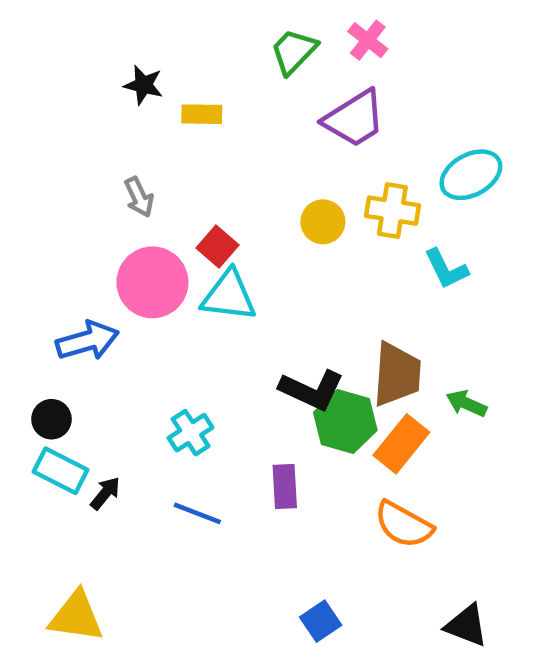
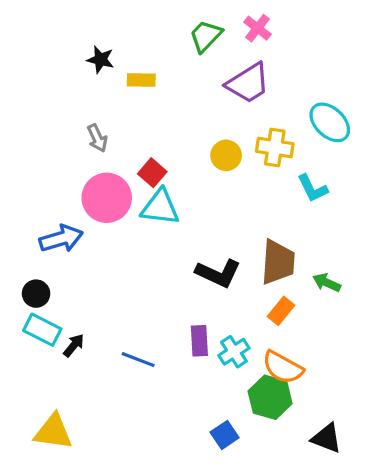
cyan ellipse: (471, 175) -> (330, 122), turned 72
green hexagon: (345, 421) -> (270, 397), moved
cyan cross: (191, 433) -> (234, 352), moved
orange rectangle: (401, 444) -> (281, 311), size x0.7

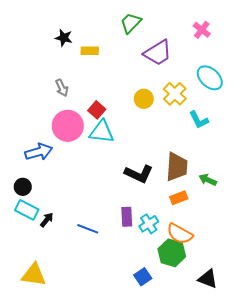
pink cross: (258, 28) -> (202, 30), moved
yellow cross: (275, 148) -> (175, 94), turned 35
orange rectangle: (281, 311) -> (179, 198), turned 30

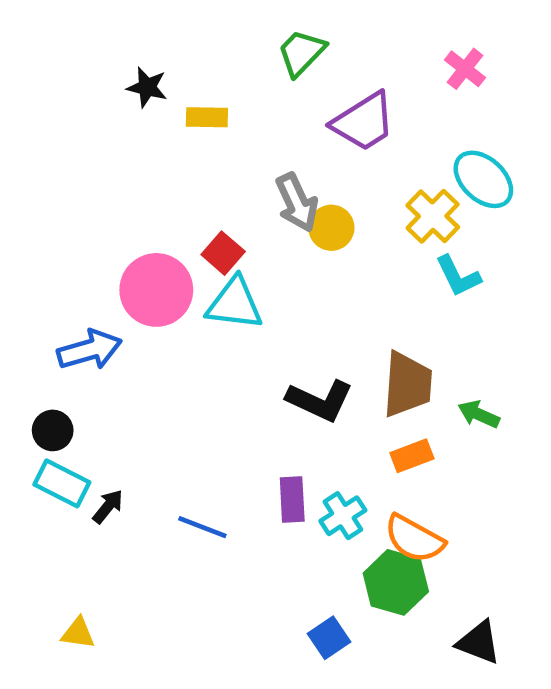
gray arrow: (62, 88) -> (297, 202), moved, size x1.4
yellow cross: (175, 94) -> (433, 216), moved
yellow triangle: (34, 275) -> (78, 633), size x0.6

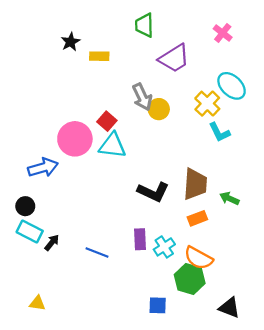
green trapezoid: (301, 53) -> (144, 25), turned -45
black star: (147, 87) -> (71, 42), turned 30
blue square: (329, 638) -> (158, 305), turned 36

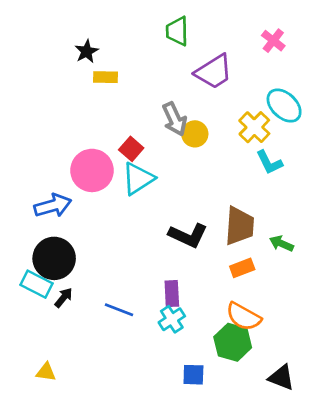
yellow rectangle: (99, 56) -> (106, 77), moved
cyan triangle: (112, 145) -> (138, 179), turned -40
black circle: (25, 206) -> (54, 258), moved, size x1.8
cyan cross: (164, 247) -> (172, 319), moved

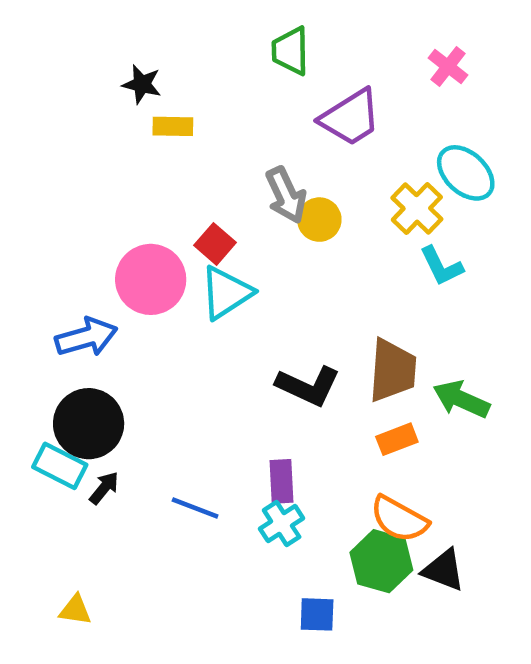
black star: (87, 51) -> (142, 84), turned -30
green arrow: (281, 244) -> (461, 399), size x1.4
black triangle: (281, 377) -> (444, 570), moved

